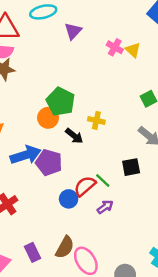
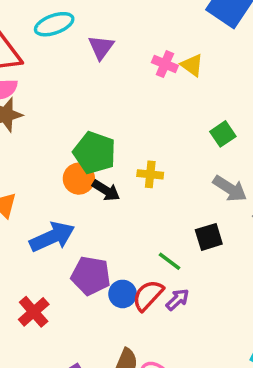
black arrow: (74, 136) -> (106, 190), moved
purple pentagon: (49, 162) -> (91, 276), moved
red semicircle: (85, 186) -> (148, 295), moved

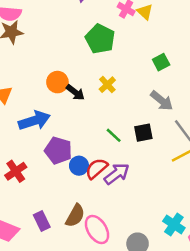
green pentagon: (95, 153) -> (100, 39), moved
yellow cross: (150, 174) -> (107, 85), turned 35
green line: (170, 261) -> (114, 135), moved
purple arrow: (177, 300) -> (117, 174), size x1.5

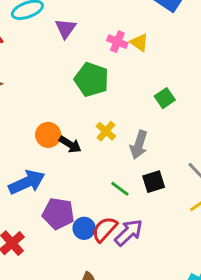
gray arrow: (162, 101) -> (139, 145), moved, turned 75

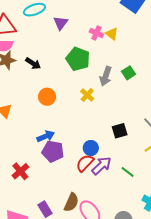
black arrow: (70, 144) -> (33, 63), moved
gray arrow: (139, 145) -> (106, 76), moved
blue arrow: (27, 182) -> (46, 136), moved, size x0.7
green line: (120, 189) -> (128, 172), moved
blue circle: (84, 228) -> (91, 148), moved

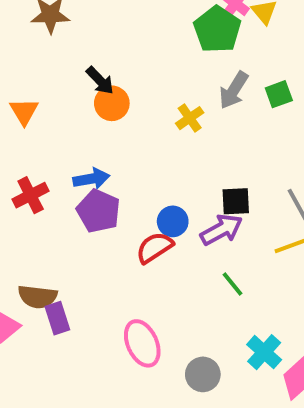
green pentagon: (78, 59) -> (217, 29), moved
black arrow: (33, 63) -> (100, 81), moved
purple arrow: (101, 166) -> (221, 230), moved
red cross: (20, 171) -> (31, 195), moved
brown semicircle: (71, 202) -> (38, 297), moved, turned 60

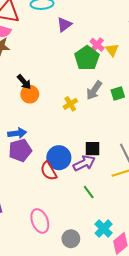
purple pentagon: (98, 211) -> (20, 150), turned 30
blue circle: (173, 221) -> (59, 158), size x1.5
red semicircle: (155, 248) -> (49, 171), turned -90

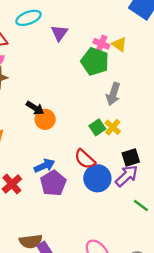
green square: (118, 94) -> (97, 127), moved
yellow cross: (70, 104) -> (113, 127), moved
red semicircle: (49, 171) -> (85, 159), moved

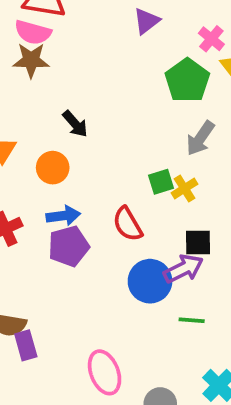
pink cross: (101, 44) -> (211, 39), moved
orange circle: (45, 119) -> (53, 168), moved
blue circle: (97, 178) -> (150, 281), moved
green line: (141, 206) -> (192, 320), turned -49

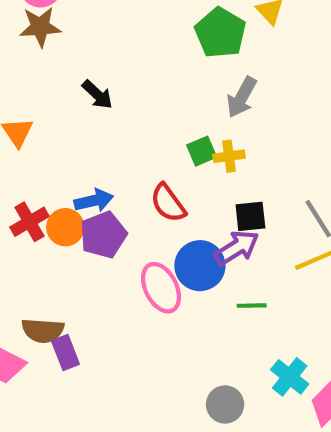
orange circle: (53, 168) -> (65, 227), moved
yellow cross: (184, 188) -> (229, 156), turned 30
pink ellipse: (105, 372) -> (161, 288), moved

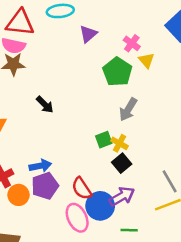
yellow cross: (229, 156) -> (120, 143), turned 35
red semicircle: (168, 203) -> (82, 189), moved
black square: (250, 216) -> (122, 163), moved, turned -36
orange circle: (65, 227) -> (18, 195), moved

